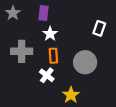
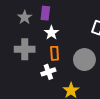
gray star: (13, 13) -> (25, 17), moved
white cross: (47, 75) -> (48, 72), turned 32

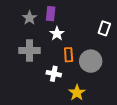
orange rectangle: (55, 53) -> (69, 55), moved
white cross: (48, 72) -> (54, 74), turned 32

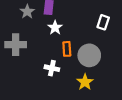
gray cross: (30, 51) -> (16, 45), moved
yellow star: (77, 93) -> (85, 82), moved

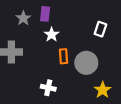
white cross: (52, 68) -> (48, 88), moved
yellow star: (85, 82) -> (103, 90), moved

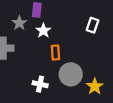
gray star: (23, 18) -> (19, 23), moved
gray circle: (86, 63) -> (71, 74), moved

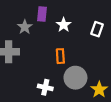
white star: (43, 31) -> (64, 25), moved

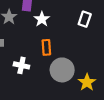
white star: (64, 25) -> (42, 19), moved
white cross: (45, 87) -> (21, 65), moved

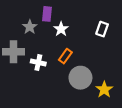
orange rectangle: (46, 47) -> (65, 56), turned 40
white cross: (21, 65) -> (38, 63), moved

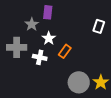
white star: (61, 29) -> (49, 38), moved
gray circle: (80, 78) -> (79, 82), moved

